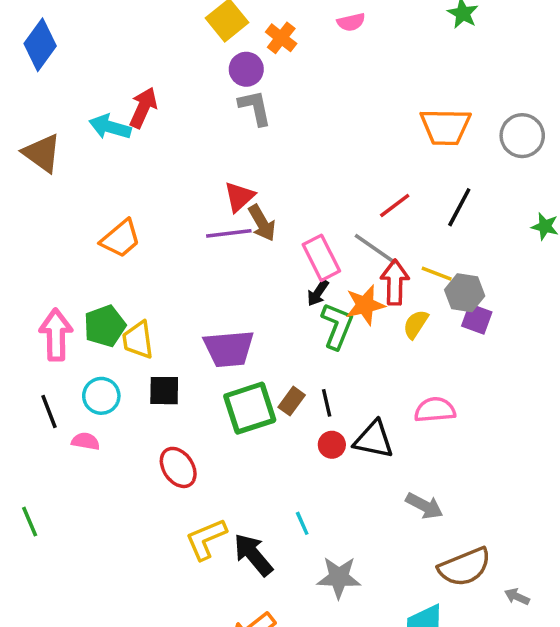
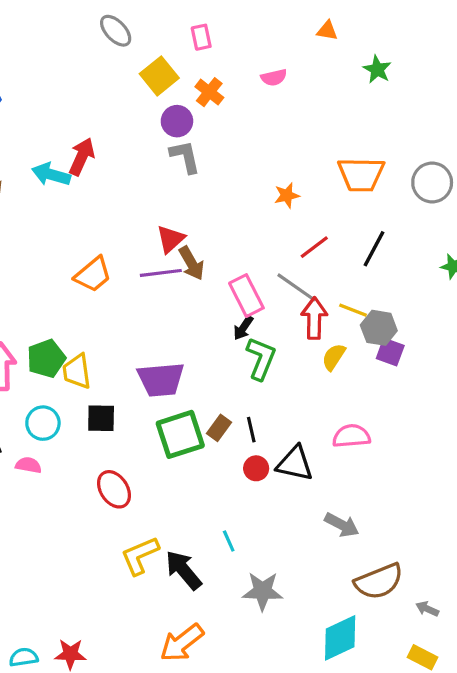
orange trapezoid: (121, 239) -> (93, 275), moved
orange star: (365, 305) -> (287, 195), moved, size x0.7

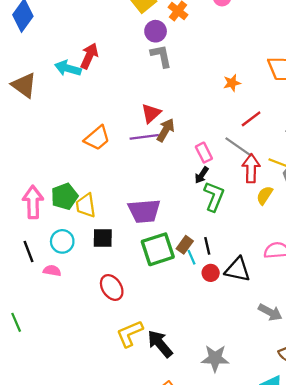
brown arrow: (192, 263) -> (166, 130), turned -120
pink rectangle: (246, 296) -> (204, 153), size x0.7
cyan line: (229, 541) -> (191, 257), moved

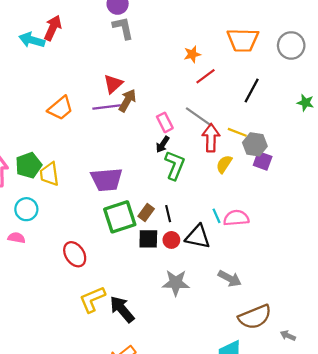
red line: (251, 119) -> (205, 76), moved
black square: (103, 238) -> (148, 239), moved
cyan line: (191, 257) -> (216, 216), moved
gray star: (215, 358) -> (176, 283), moved

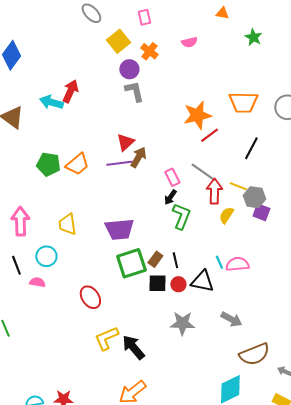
orange star: (192, 54) -> (197, 115), size x1.8
green pentagon: (29, 165) -> (48, 164), moved, turned 30

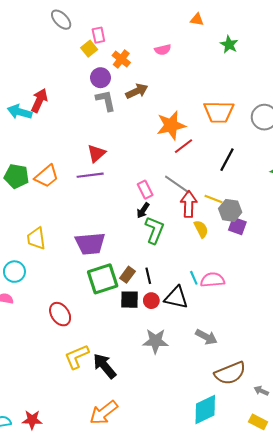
pink rectangle: (144, 17) -> (98, 35), moved
yellow square: (118, 41) -> (89, 49), size x0.7
brown arrow: (138, 157) -> (137, 91), moved, turned 35
yellow semicircle: (226, 215) -> (201, 229), turned 120

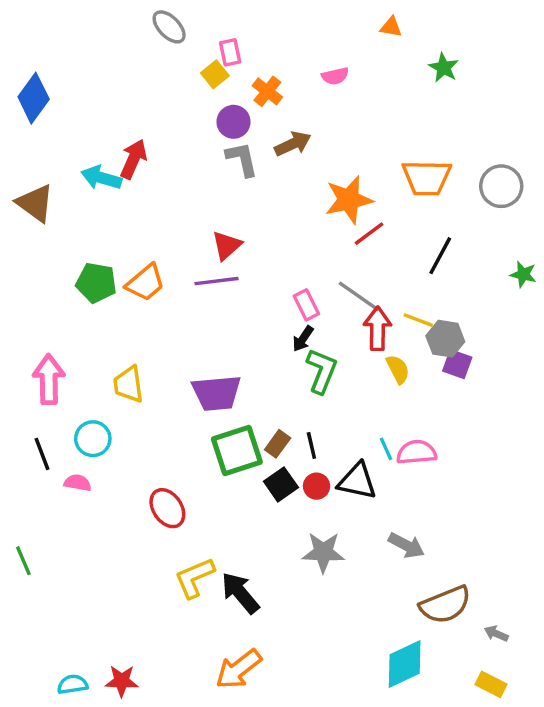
black square: (130, 300) -> (281, 484), turned -36

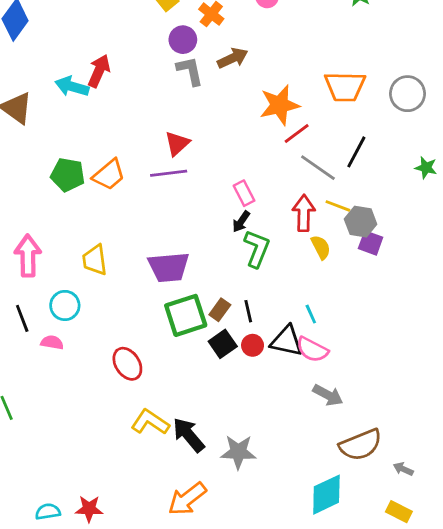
gray line: (359, 296) -> (318, 168), moved
pink semicircle: (416, 452) -> (312, 350), moved, turned -148
gray star: (323, 552) -> (238, 452), moved
yellow L-shape: (195, 578) -> (150, 422), turned 57

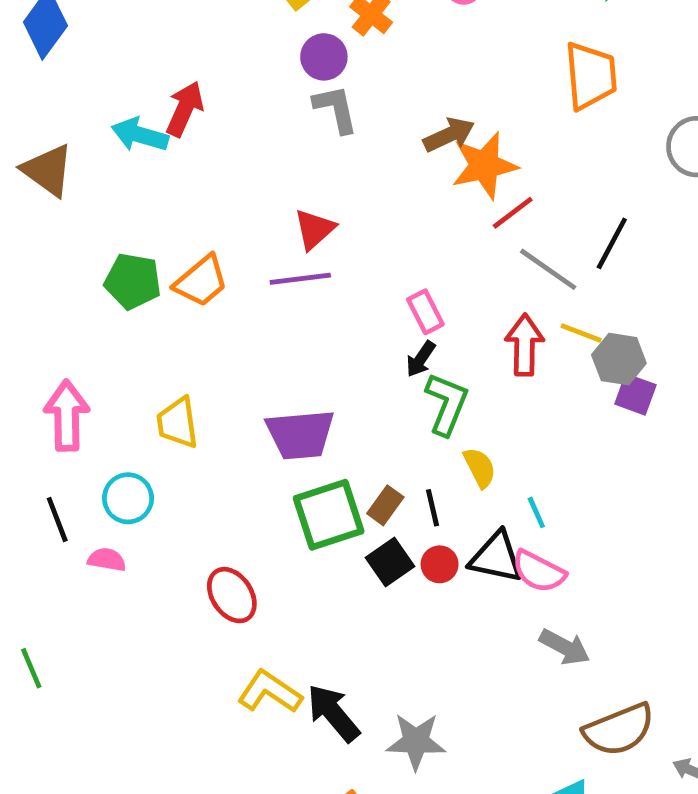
brown arrow: (233, 58) -> (449, 135), moved
orange trapezoid: (345, 87) -> (591, 76), moved, turned -96
yellow semicircle: (321, 247) -> (480, 468), moved

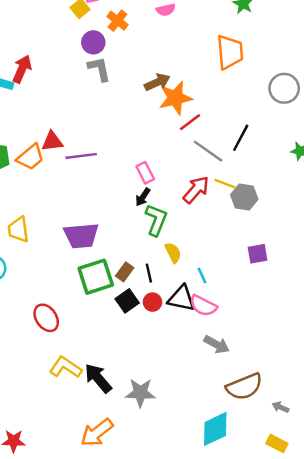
red triangle: (314, 229) -> (52, 141), moved, turned 35
red arrow: (525, 345) -> (196, 190), turned 40
purple square: (635, 394) -> (258, 254), moved, turned -30

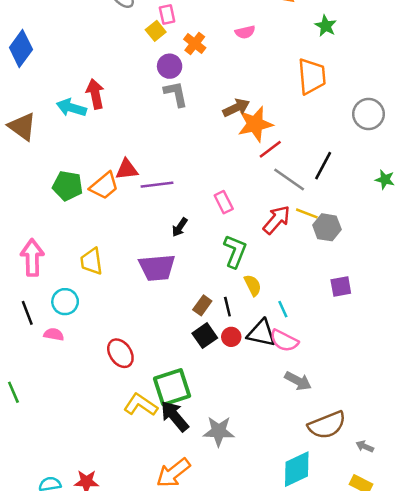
red arrow: (22, 69) -> (95, 94), turned -36
black arrow: (143, 197) -> (180, 227), moved
green square: (96, 277) -> (172, 387), moved

